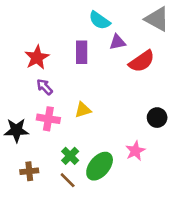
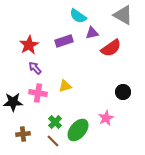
purple rectangle: (82, 52) -> (64, 41), turned 72

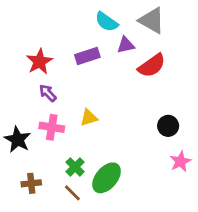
gray triangle: (123, 15) -> (152, 20), moved
black star: (13, 102) -> (18, 140), turned 30
pink star: (106, 118) -> (180, 161), moved

